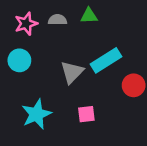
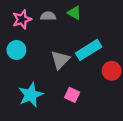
green triangle: (89, 16) -> (74, 13), turned 32
pink square: (86, 114) -> (72, 95), turned 32

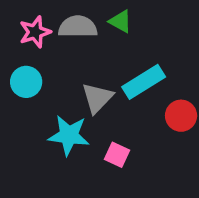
gray semicircle: (48, 16) -> (78, 27), size x1.5
cyan star: (31, 95) -> (69, 135), moved, turned 30

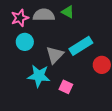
cyan circle: (26, 82) -> (25, 42), moved

